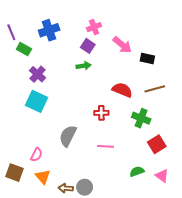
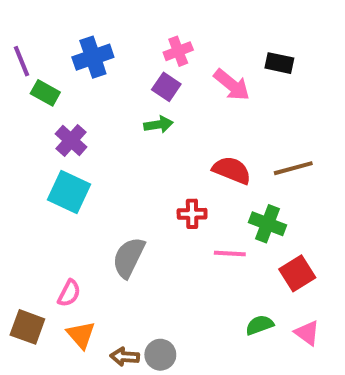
black rectangle: (147, 58) -> (279, 63), moved
pink line: (106, 146) -> (230, 254), moved

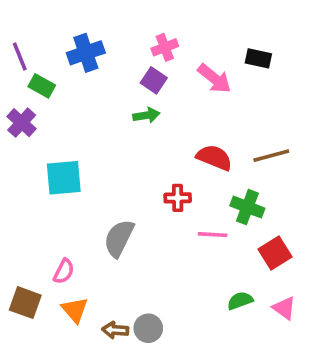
purple cross: (71, 140) -> (22, 123), moved
cyan square: (69, 192) -> (64, 178), turned -30

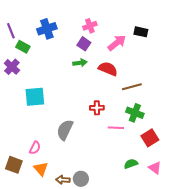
pink arrow: (214, 79) -> (117, 43), turned -78
brown line: (271, 156) -> (132, 87), moved
red semicircle: (214, 157) -> (108, 69), moved

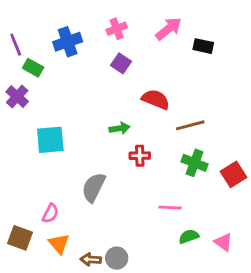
pink cross: (90, 26) -> (117, 29), moved
pink arrow: (117, 43) -> (169, 29), moved
green arrow: (80, 63) -> (120, 128), moved
pink line: (116, 128) -> (170, 208), moved
red square: (150, 138) -> (233, 174), moved

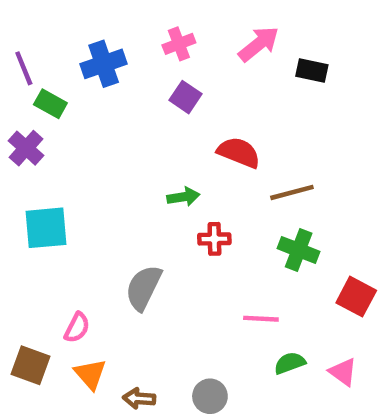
cyan square: (50, 140) -> (46, 228), moved
red square: (233, 174) -> (356, 297), moved, turned -30
gray circle: (117, 258) -> (210, 396), moved

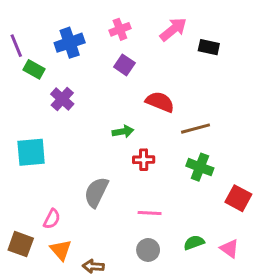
purple cross: (26, 148) -> (62, 99), moved
pink line: (261, 319) -> (150, 213), moved
gray circle: (210, 396) -> (148, 250), moved

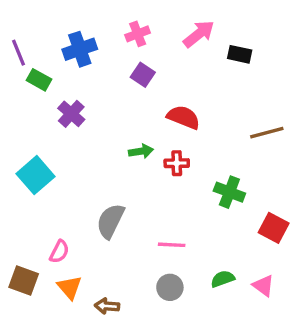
brown line: (195, 129) -> (267, 133), moved
cyan square: (31, 152) -> (36, 175), turned -36
red cross: (144, 160) -> (177, 163), moved

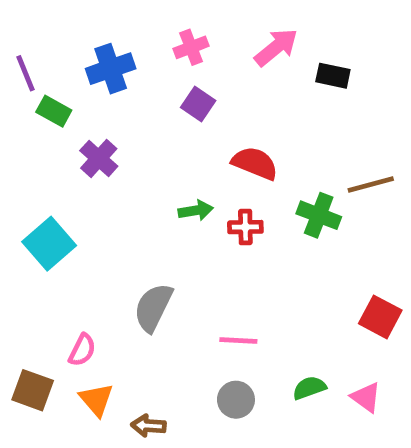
green cross: (229, 192) -> (319, 215), moved

